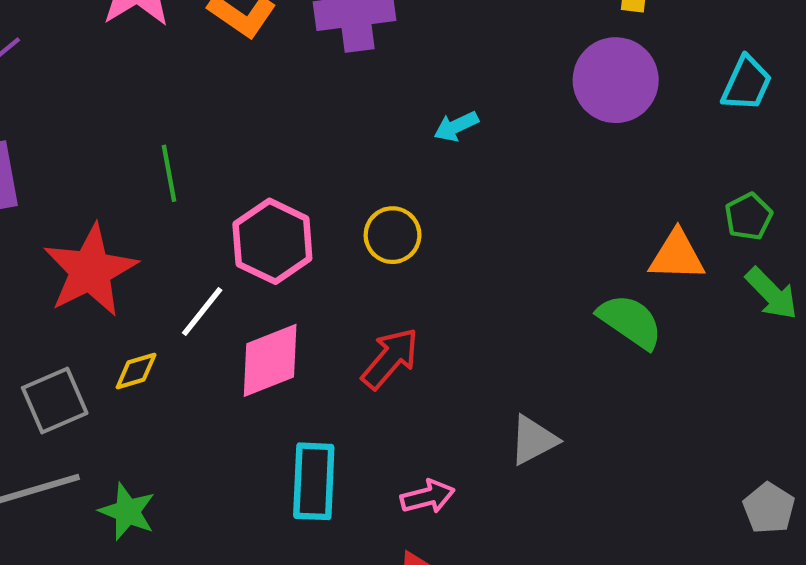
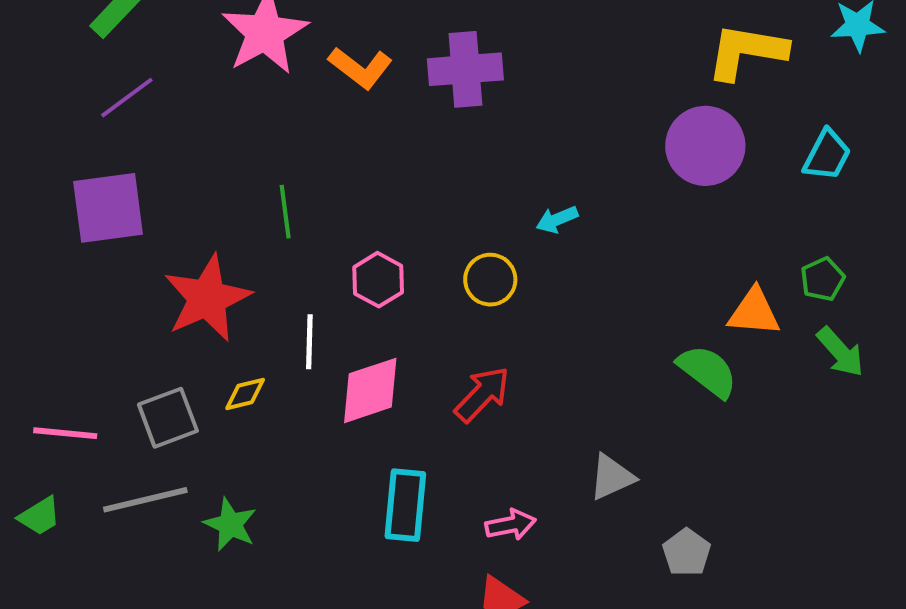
cyan arrow: (456, 126) -> (557, 219), moved
pink hexagon: (272, 241) -> (378, 280), size x0.7
white line: (202, 312) -> (309, 342), turned -40
gray pentagon: (769, 508) -> (687, 552), moved

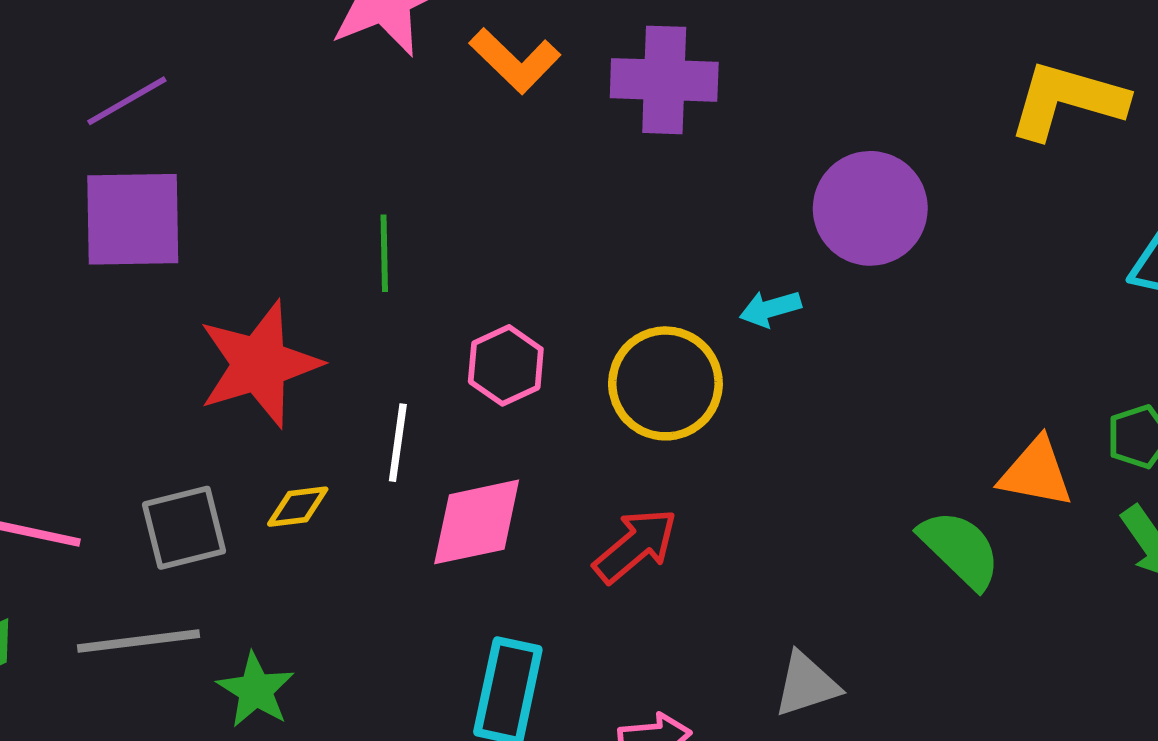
purple line: (127, 98) -> (127, 101), moved
purple circle: (705, 146) -> (870, 208), moved
yellow circle: (490, 280) -> (665, 383), size x1.5

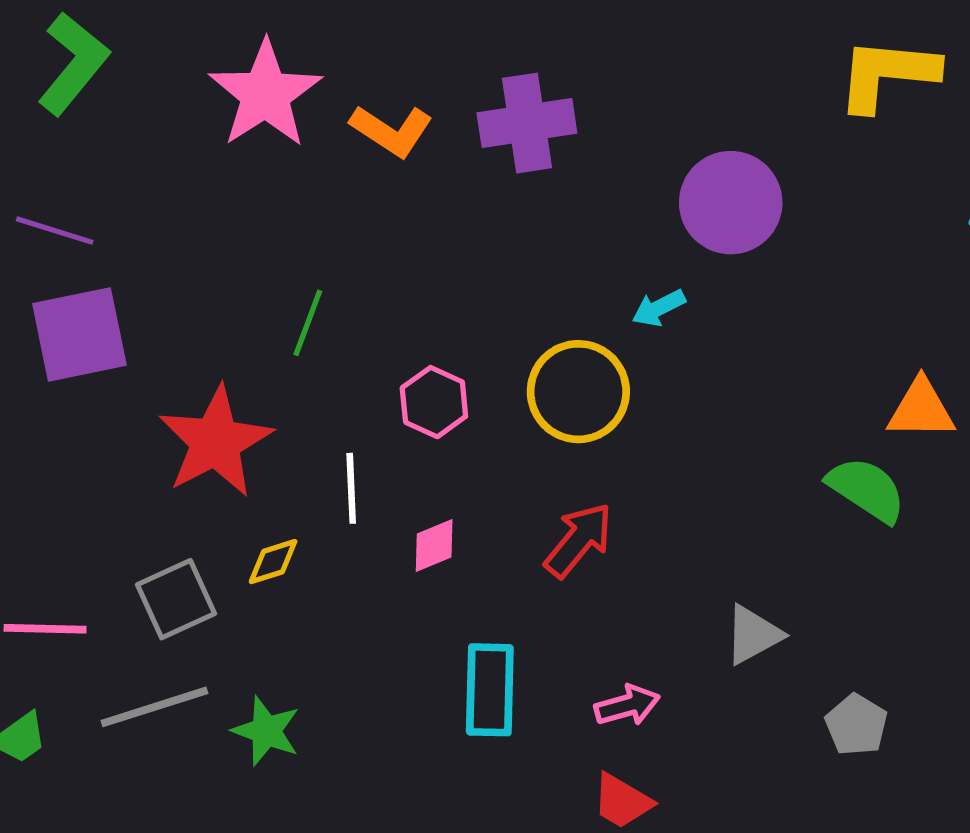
purple line: (127, 101) -> (55, 231), turned 58
green line: (384, 253) -> (308, 323), turned 32
pink diamond: (477, 522) -> (434, 545), size x0.6

